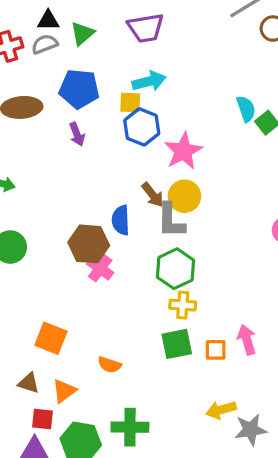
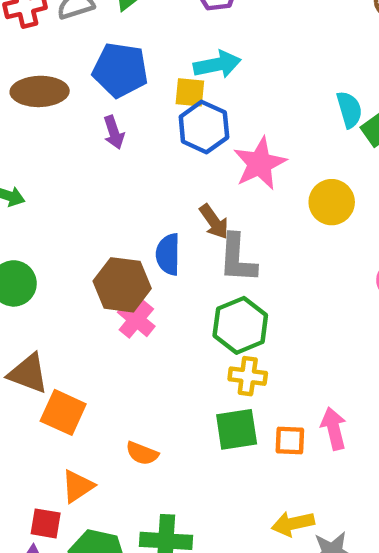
yellow circle: (184, 196) -> (332, 202), moved
brown triangle: (29, 383) -> (28, 373), moved, size x1.4

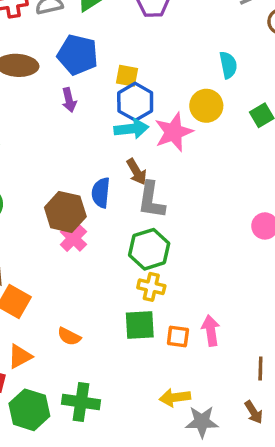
cyan arrow: (217, 64) -> (131, 129), moved
cyan semicircle: (349, 110) -> (228, 65), moved
yellow circle: (332, 202) -> (206, 106), moved

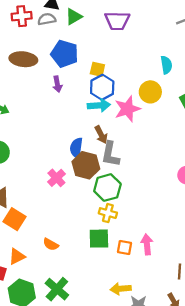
brown hexagon: (65, 212) -> (86, 165), moved
green cross: (81, 402) -> (57, 289), turned 30

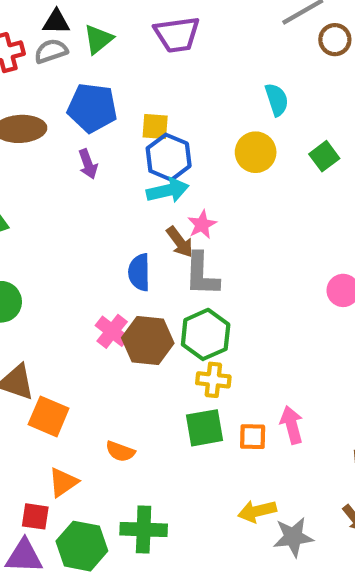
pink star: (127, 109) -> (202, 225), moved, size x0.6
brown hexagon: (86, 165) -> (148, 340), moved
green cross: (57, 289) -> (144, 529), turned -30

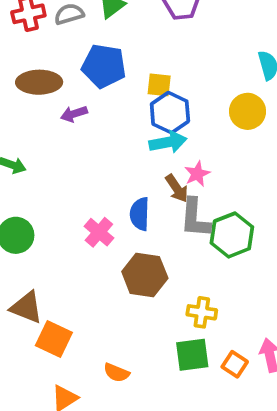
purple arrow: (88, 164) -> (74, 114), moved, turned 90
pink cross: (112, 331) -> (99, 232), moved
green hexagon: (206, 334) -> (232, 235), moved
orange square: (253, 437) -> (235, 364), turned 30

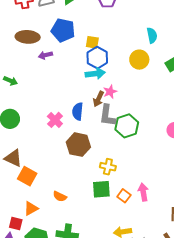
brown arrow: (177, 188) -> (99, 99), turned 56

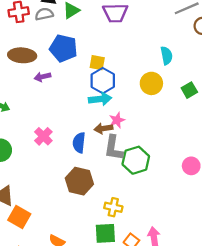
brown arrow: (99, 99) -> (103, 128), turned 56
pink cross: (55, 120) -> (43, 136), moved

